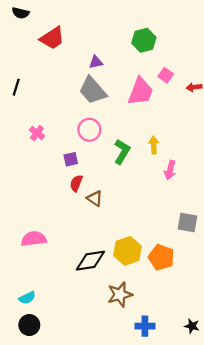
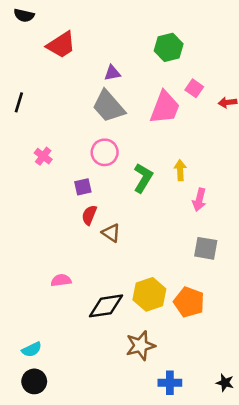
gray square: (188, 222) -> (206, 248), moved
pink semicircle: (34, 239) -> (61, 280), moved, size x0.7

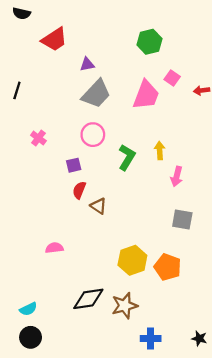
purple triangle: (112, 73) -> (87, 64), moved
gray trapezoid: (108, 106) -> (96, 94), turned -96
black diamond: (106, 306) -> (88, 299), moved

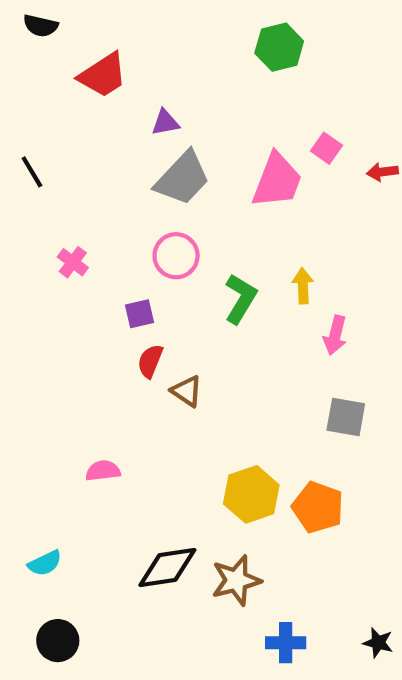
green hexagon: (149, 42) -> (279, 47), moved
black line: (17, 90) -> (32, 172), turned -48
cyan semicircle: (28, 309) -> (45, 563), moved

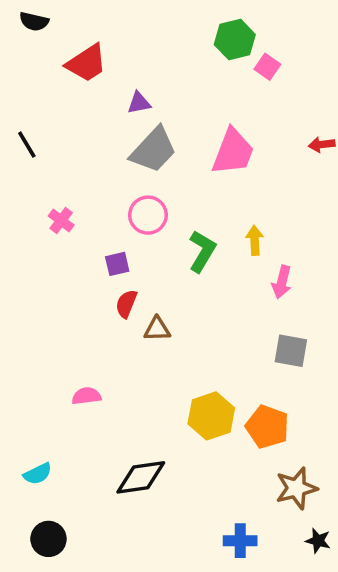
pink square: (327, 148) -> (267, 67), moved
brown triangle: (187, 391) -> (157, 329), turned -36
brown star: (236, 580) -> (296, 488), moved

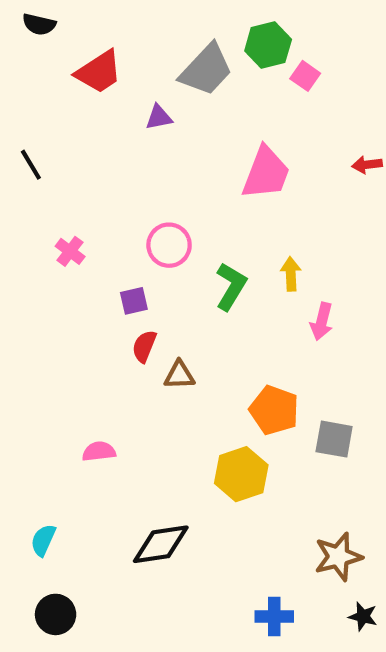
gray trapezoid: (153, 150) -> (206, 70), moved
gray square: (291, 351) -> (334, 439), moved
orange pentagon: (267, 427) -> (274, 410), moved
cyan semicircle: (38, 474) -> (43, 540), turned 140

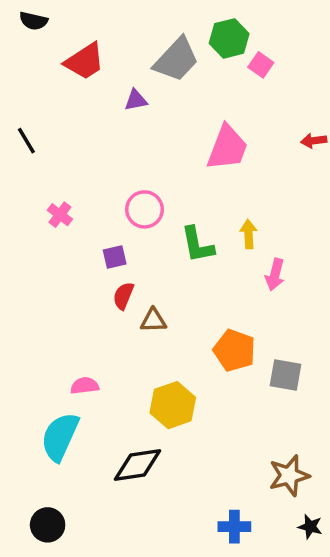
green L-shape: (231, 286) -> (197, 245), turned 138
yellow hexagon: (241, 474) -> (173, 405), moved
cyan semicircle: (43, 540) -> (60, 437), moved, size x1.8

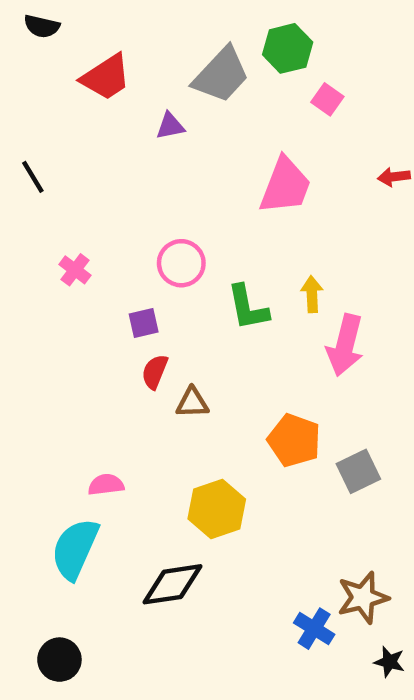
pink square: (261, 65) -> (327, 99), moved
pink arrow: (275, 275) -> (345, 345), size x1.5
gray square: (286, 375) -> (358, 471), turned -36
blue cross: (234, 527) -> (314, 629), moved, turned 32

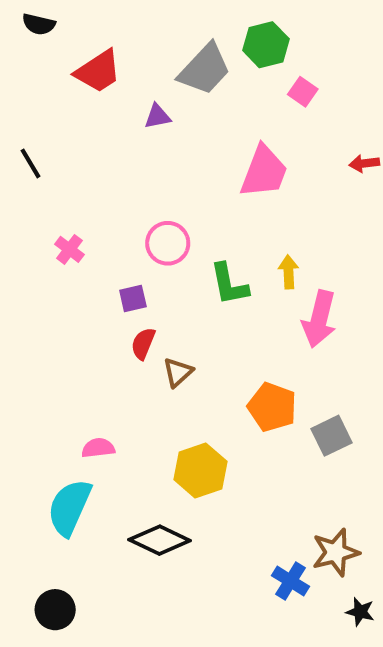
brown triangle: (192, 403) -> (178, 372), turned -40
black diamond: (172, 584) -> (160, 540), turned 34

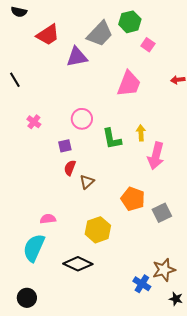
purple triangle: (157, 116) -> (77, 57), size x1.6

